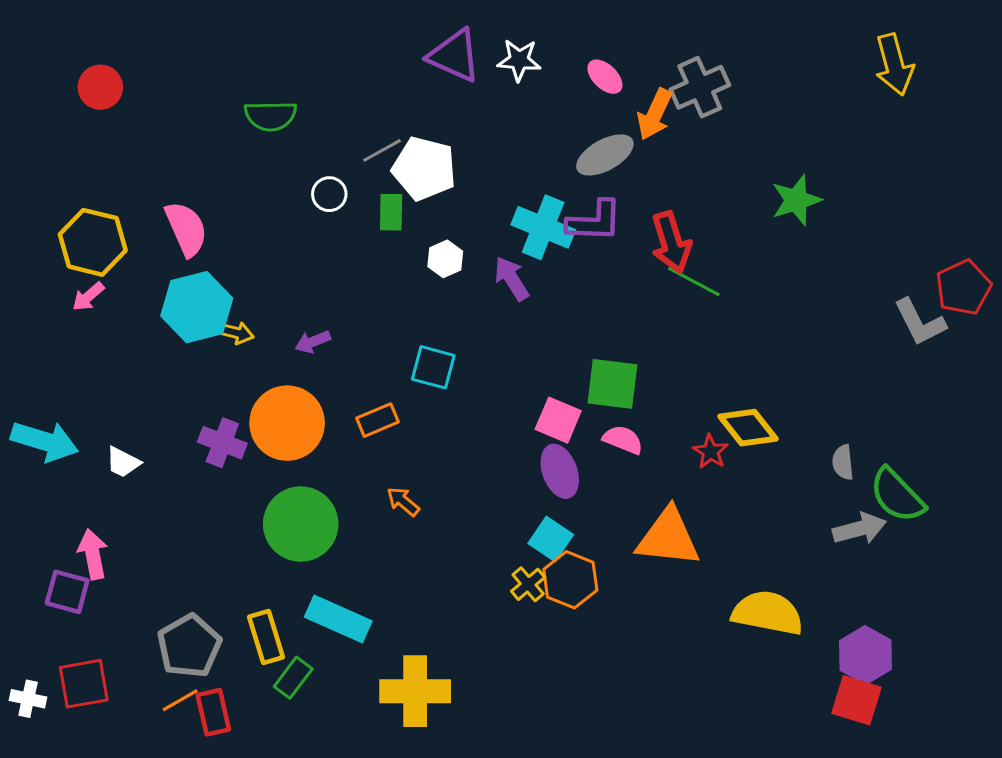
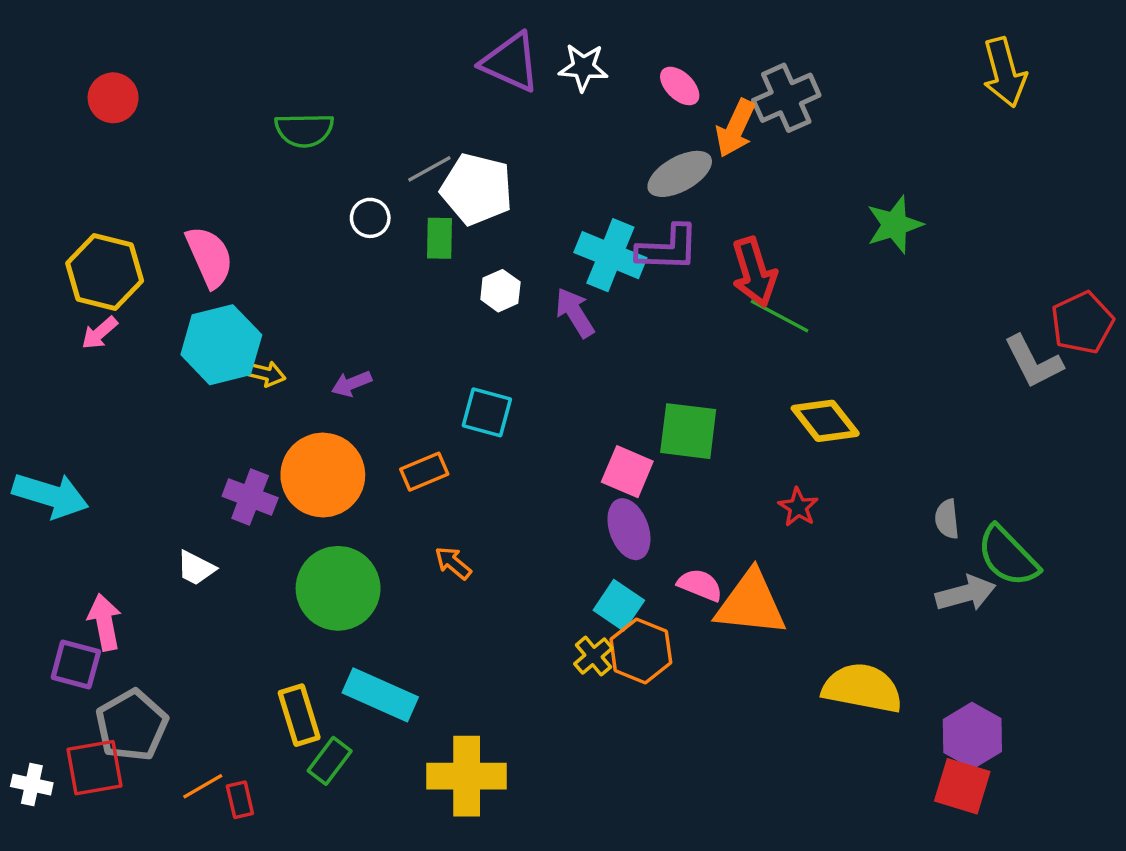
yellow diamond: (748, 428) -> (825, 421), moved
pink semicircle: (623, 440) -> (700, 585), moved
white trapezoid: (123, 462) -> (196, 568), moved
gray pentagon: (189, 646) -> (132, 725), moved
red rectangle: (213, 712) -> (240, 800), size x0.7

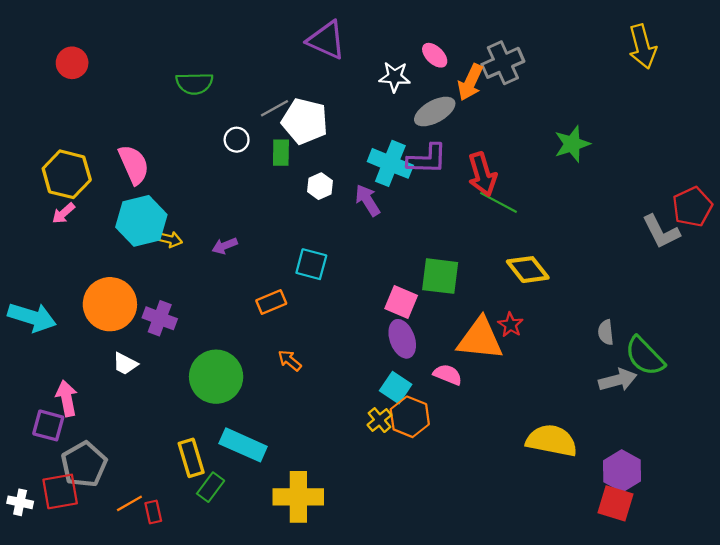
white star: (583, 67) -> (395, 77), moved
orange circle: (323, 475) -> (110, 304), moved
orange triangle: (751, 604) -> (480, 339), moved

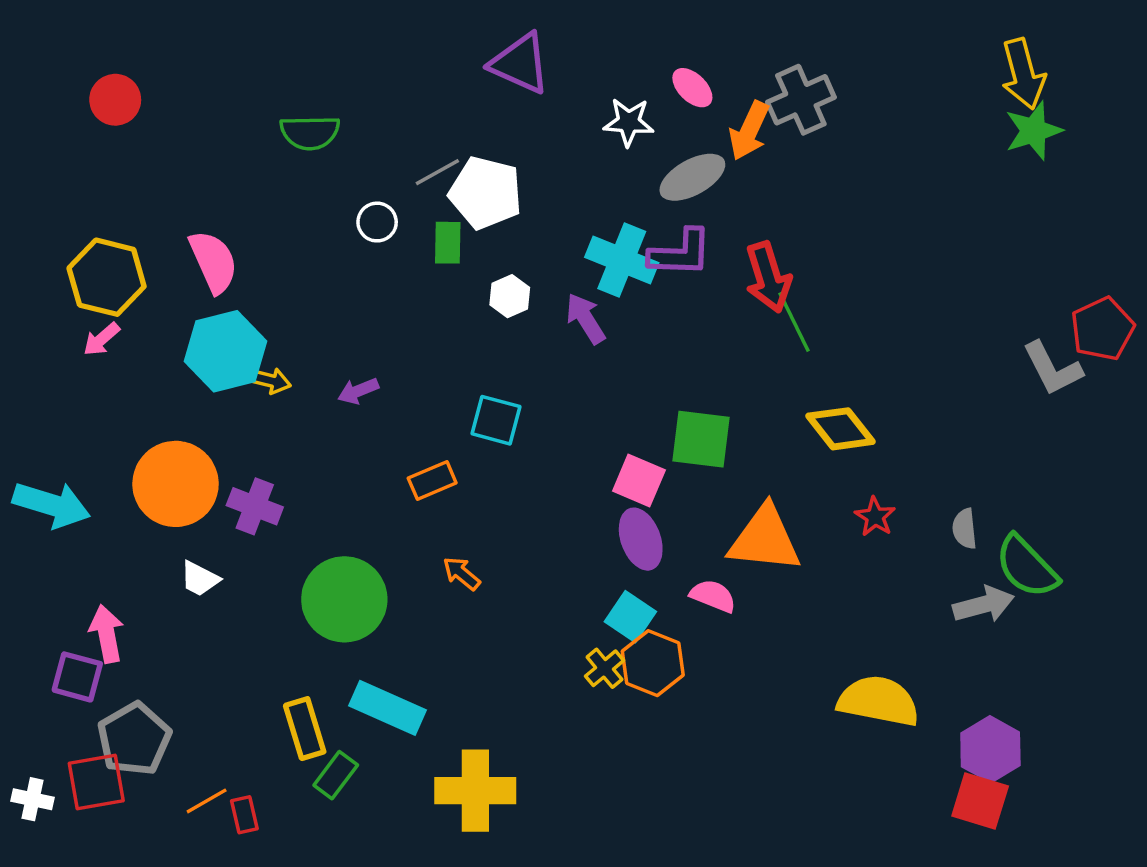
green star: (572, 144) -> (1034, 131), moved
green line: (499, 202) -> (794, 322), turned 36
red star: (510, 325) -> (875, 517), moved

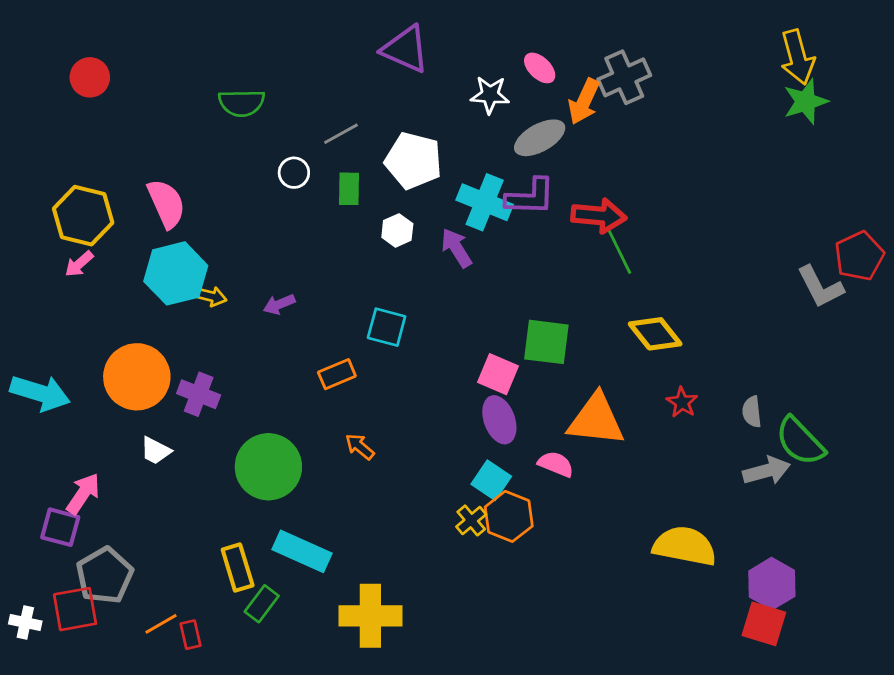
white pentagon: (486, 193) -> (413, 161), moved
red arrow: (768, 277) -> (599, 216), turned -68
pink arrow: (107, 634) -> (83, 494), turned 45

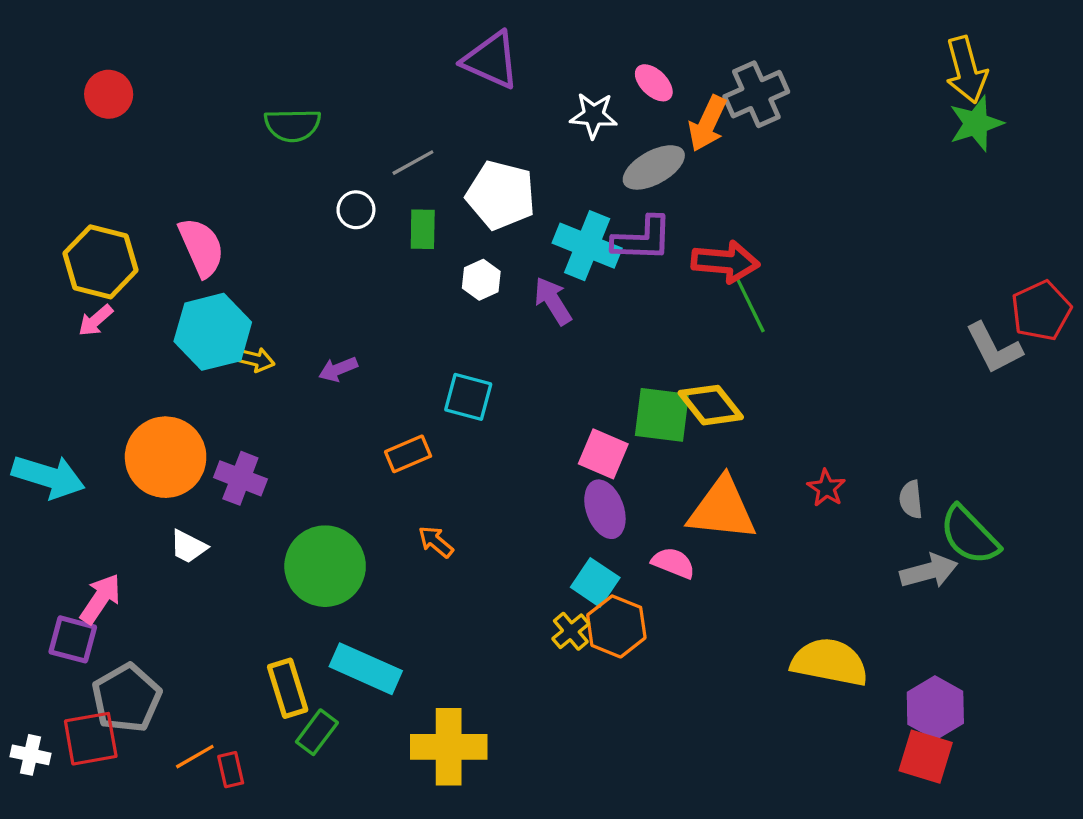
yellow diamond: (655, 334) -> (711, 405), moved

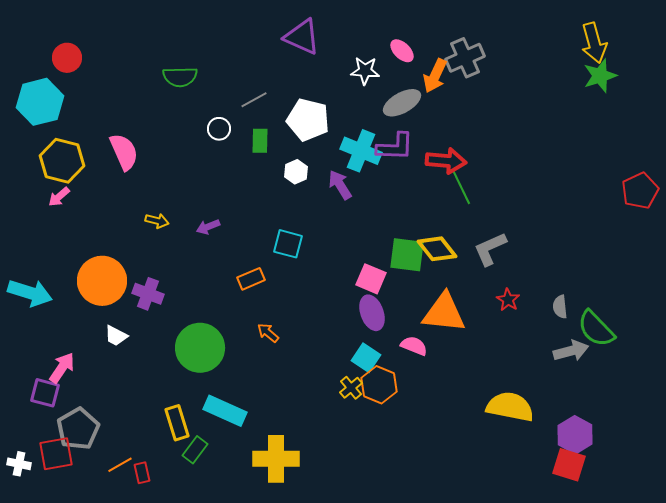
cyan hexagon: (213, 332) -> (40, 102), moved
gray L-shape: (994, 348) -> (490, 249), moved, turned 93

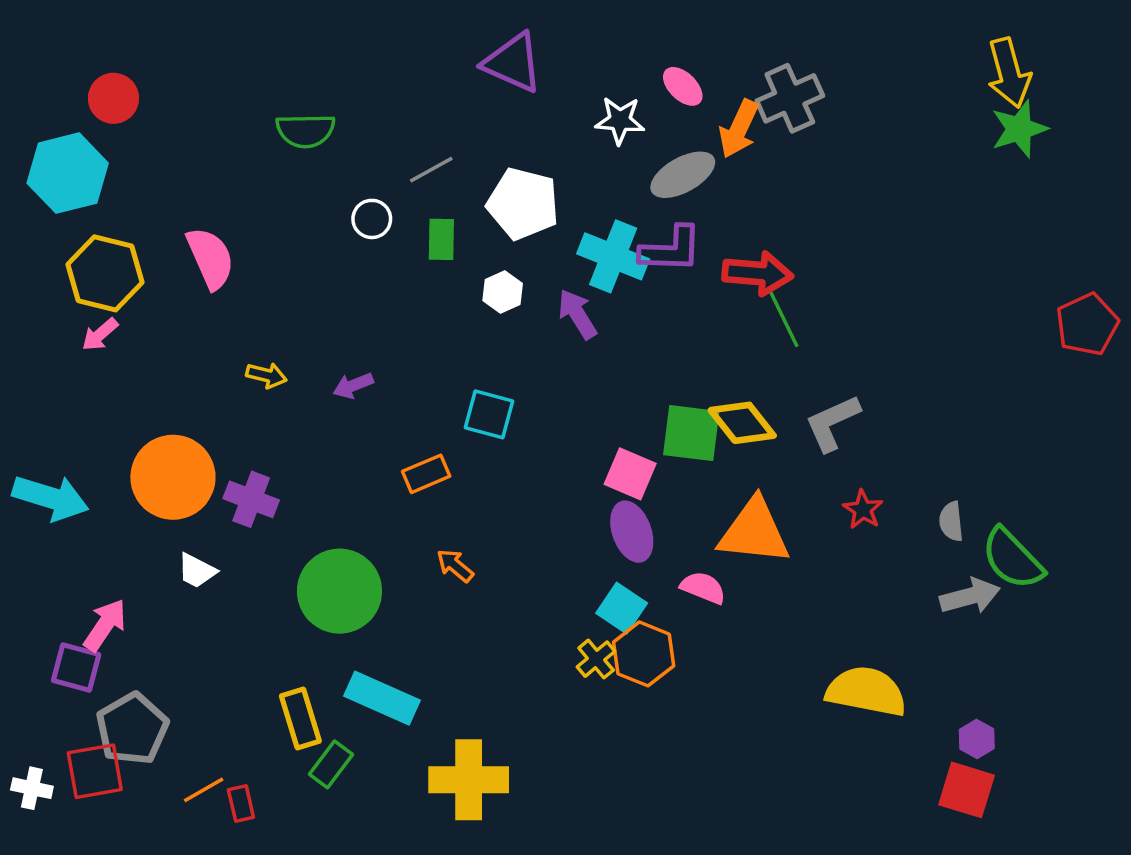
purple hexagon: (575, 435) -> (977, 739), size x0.6

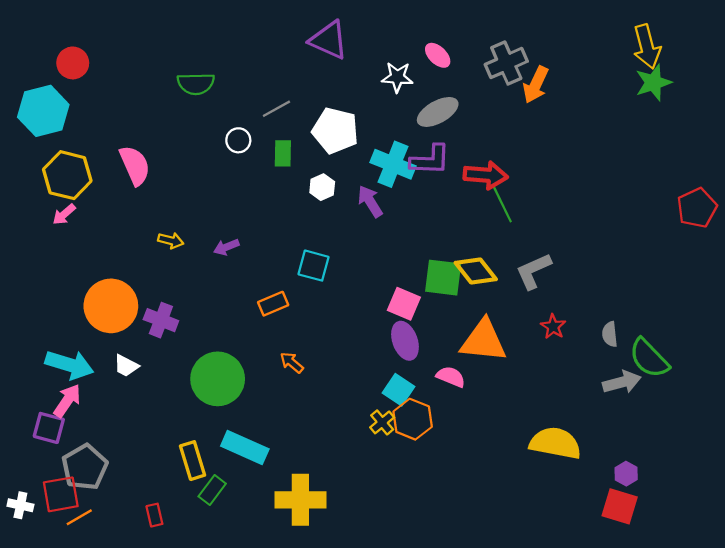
orange arrow: (739, 129) -> (536, 85), moved
cyan arrow: (51, 498) -> (69, 365), moved
orange line: (204, 790) -> (79, 517), moved

